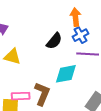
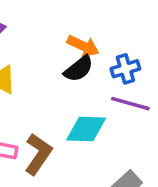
orange arrow: (76, 17) -> (83, 46), moved, turned 108

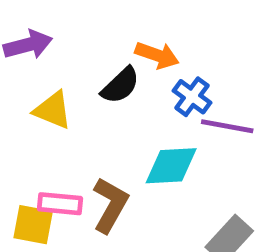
black semicircle: (79, 69) -> (120, 85), moved
blue cross: (125, 69) -> (192, 97), moved, turned -32

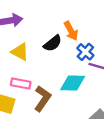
orange arrow: (157, 55) -> (71, 31), turned 36
pink rectangle: (60, 204) -> (21, 83), moved

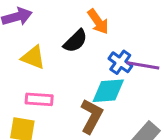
blue cross: (85, 52) -> (120, 62), moved
brown L-shape: (43, 99) -> (92, 116), moved

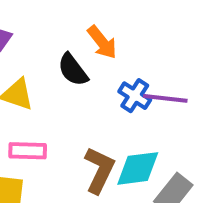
black semicircle: (75, 41) -> (73, 70), turned 100
cyan diamond: (108, 91) -> (138, 168), moved

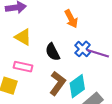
black semicircle: (73, 70) -> (53, 52), moved
cyan diamond: (138, 168) -> (77, 86), turned -40

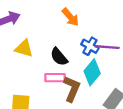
pink rectangle: (23, 67) -> (55, 78), moved
cyan diamond: (77, 86) -> (92, 72), moved

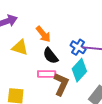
orange arrow: (70, 17) -> (43, 34), moved

